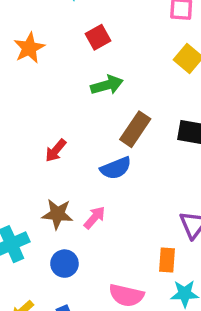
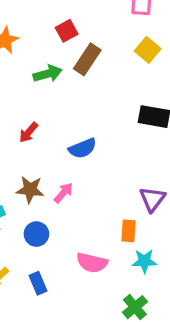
green arrow: (107, 85) -> (48, 74), moved
brown rectangle: (135, 129) -> (87, 59), moved

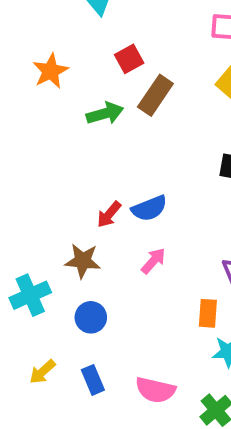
red arrow: (29, 132) -> (109, 214), moved
pink arrow: (63, 193) -> (153, 261), moved
pink semicircle: (92, 263) -> (155, 390), moved

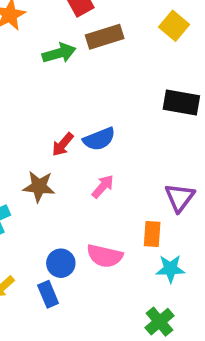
brown rectangle: (155, 95) -> (105, 37), turned 39
blue circle: (91, 317) -> (61, 263), moved
pink semicircle: (155, 390) -> (105, 256), moved

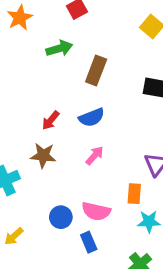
brown rectangle: (105, 37) -> (96, 70), moved, turned -52
red arrow: (63, 144) -> (51, 120), moved
blue rectangle: (48, 294) -> (89, 242), moved

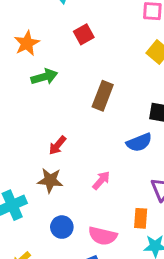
green arrow: (59, 48) -> (44, 77), moved
blue semicircle: (92, 117) -> (139, 142), moved
blue circle: (61, 217) -> (62, 227), moved

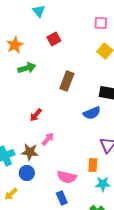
brown star: (50, 180) -> (30, 152), moved
pink arrow: (101, 180) -> (48, 139), moved
blue circle: (62, 227) -> (27, 173), moved

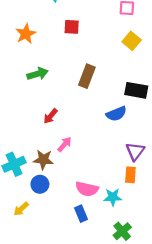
red square: (54, 39) -> (72, 27), turned 32
green arrow: (27, 68) -> (38, 74), moved
orange rectangle: (93, 165) -> (130, 175), moved
cyan star: (103, 184) -> (113, 197), moved

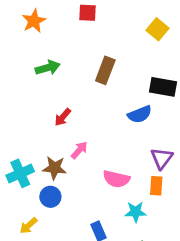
pink semicircle: (87, 189) -> (116, 179), moved

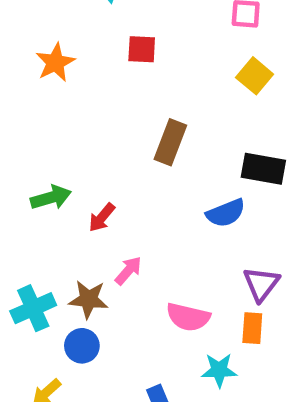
green arrow: (48, 68) -> (51, 198), moved

